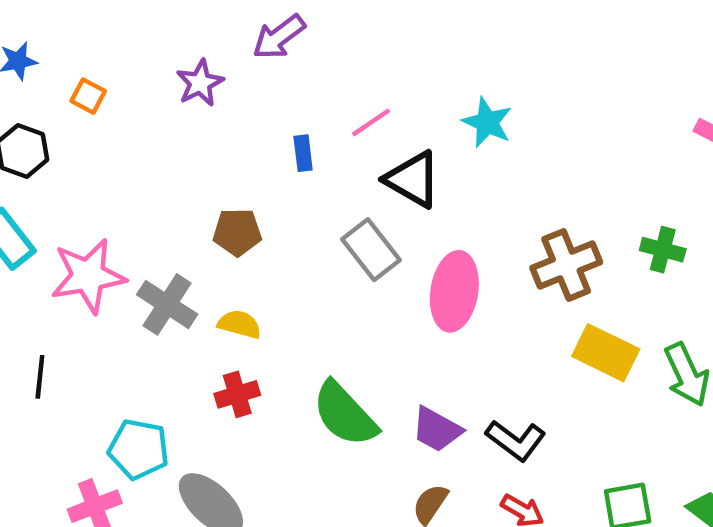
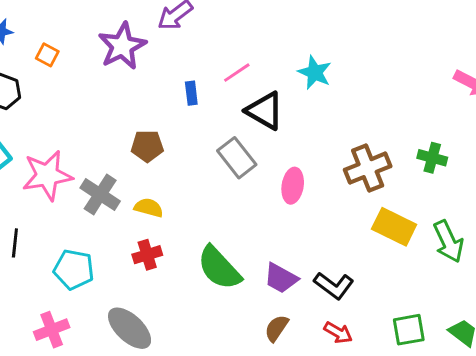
purple star: (200, 83) -> (122, 46), size x1.5
pink ellipse: (454, 291) -> (293, 186), size x0.7
cyan pentagon: (139, 449) -> (74, 269), moved

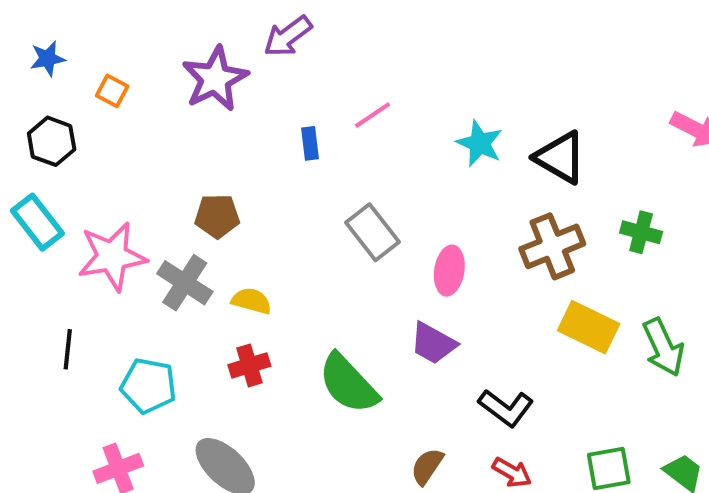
cyan star: (315, 73) -> (480, 143), moved
black triangle: (265, 111) -> (560, 157), moved
brown pentagon: (147, 146) -> (217, 216), moved
purple trapezoid: (281, 278) -> (433, 343), moved

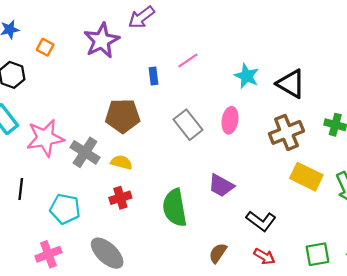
brown pentagon: (217, 216) -> (123, 116), moved, size x1.4
pink ellipse: (449, 271) -> (230, 120), moved
green semicircle: (348, 384) -> (175, 208), turned 33

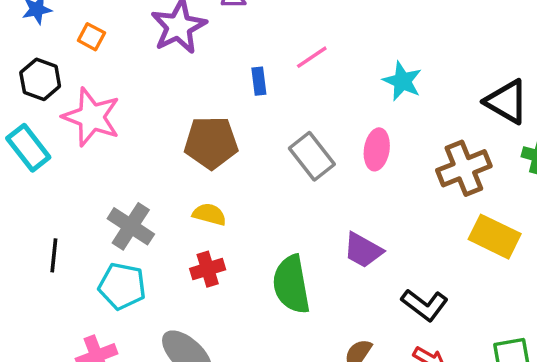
black triangle: (291, 84) -> (507, 102), moved
pink star: (45, 138) -> (91, 117), moved, turned 30
gray cross: (85, 152) -> (131, 226), moved

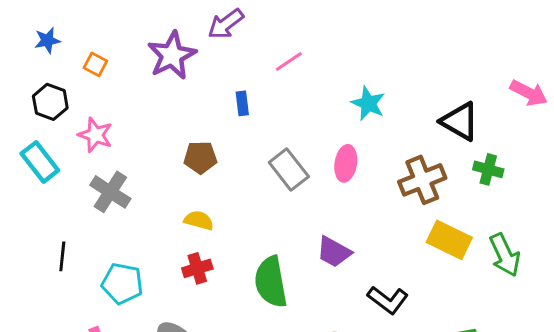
pink line: (312, 57) -> (289, 61), moved
pink star: (91, 117) -> (95, 135), size x0.7
brown pentagon: (211, 143) -> (200, 157), size x0.7
gray cross: (131, 226) -> (110, 192), moved

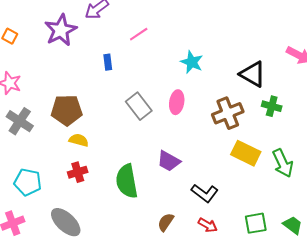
brown pentagon: (200, 157) -> (67, 110), moved, size x1.4

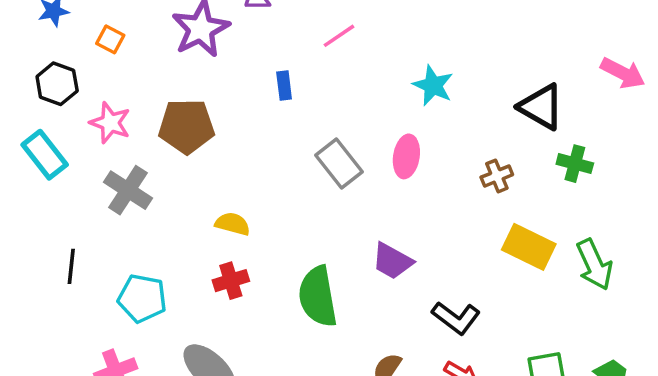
brown pentagon: (67, 110) -> (186, 126), moved
brown cross: (228, 113) -> (497, 176), size x0.6

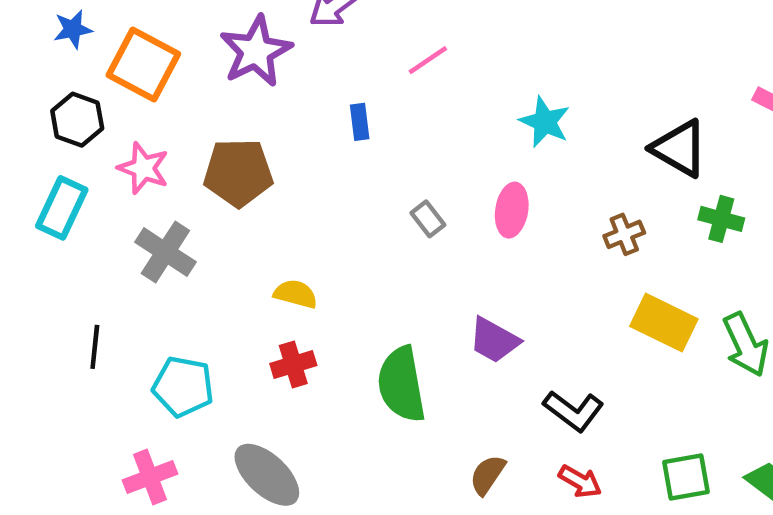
orange square: (110, 39) -> (143, 65), size x2.0
cyan rectangle: (45, 155) -> (62, 208), turned 63
gray rectangle: (339, 164) -> (428, 219), size x0.6

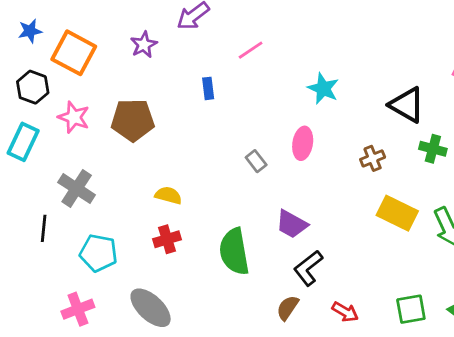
purple star: (256, 51) -> (144, 45), size x0.6
gray rectangle: (428, 219) -> (256, 161), moved
gray cross: (165, 252) -> (77, 189), moved
black L-shape: (573, 411) -> (308, 268), moved, turned 105

